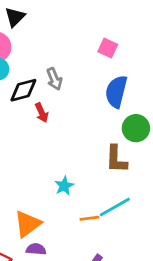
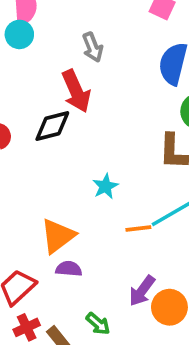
black diamond: (23, 90) -> (52, 126), moved
red arrow: (42, 113) -> (76, 91), size x1.6

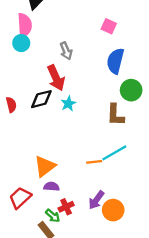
cyan star: (105, 186) -> (68, 104), moved
green arrow: (98, 324) -> (53, 216), moved
red cross: (27, 327) -> (66, 207), moved

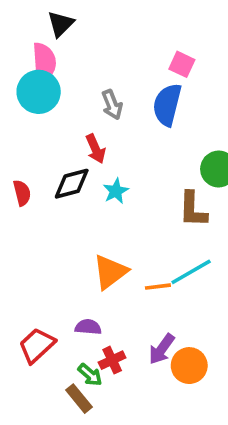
cyan circle: (21, 43) -> (39, 92), size x1.5
blue semicircle: (115, 61) -> (167, 105), moved
red arrow: (56, 78) -> (96, 149), size x0.7
orange triangle: (45, 166) -> (110, 272), moved

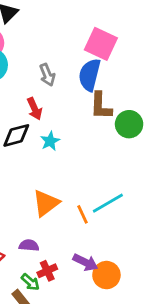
pink square: (182, 64) -> (101, 44), size x1.6
brown L-shape: (193, 209) -> (101, 106), moved
orange line: (158, 287) -> (83, 214), turned 72
purple arrow: (162, 349) -> (85, 262), turned -100

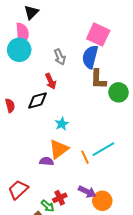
cyan star: (50, 141) -> (62, 124), moved
purple semicircle: (29, 245) -> (47, 161), moved

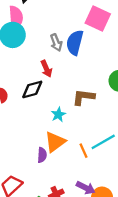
blue semicircle: (90, 57) -> (75, 43), moved
brown L-shape: (98, 79) -> (83, 97), moved, turned 95
purple semicircle: (47, 161) -> (42, 155), turned 88

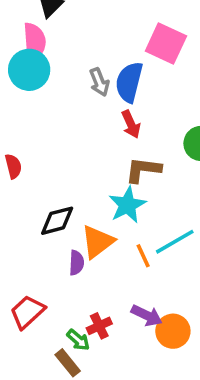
red arrow: (46, 69) -> (131, 124), moved
black diamond: (32, 89) -> (57, 221), moved
cyan star: (58, 115) -> (127, 205), moved, size x1.5

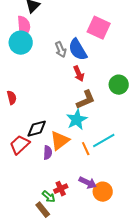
blue semicircle: (129, 82) -> (78, 50), turned -45
brown L-shape: (143, 170) -> (86, 100), turned 150
red trapezoid: (27, 312) -> (20, 145), moved

